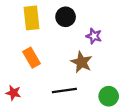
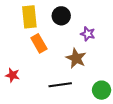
orange rectangle: (32, 58) -> (39, 43), moved
red star: (13, 93) -> (12, 75), moved

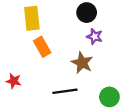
black circle: (61, 16) -> (87, 13), moved

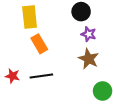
brown star: (82, 63) -> (89, 59), moved
black line: (65, 91) -> (41, 76), moved

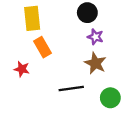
red star: (12, 76) -> (22, 69), moved
black line: (41, 76) -> (71, 89), moved

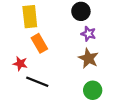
black line: (71, 89) -> (37, 82), moved, turned 30
green circle: (110, 98) -> (93, 90), moved

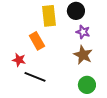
yellow rectangle: (30, 17) -> (49, 16), moved

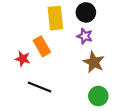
purple star: (83, 32) -> (85, 36), moved
red star: (19, 60) -> (23, 59), moved

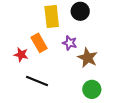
purple star: (85, 36) -> (70, 43), moved

